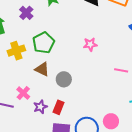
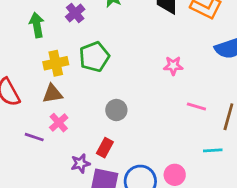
pink star: (90, 44) -> (173, 66), moved
brown triangle: (42, 69) -> (52, 94), moved, turned -42
purple star: (40, 107) -> (80, 163), moved

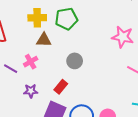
pink star: (173, 66) -> (123, 37), size x1.5
brown triangle: (52, 94) -> (44, 40), moved
purple star: (80, 163) -> (31, 91), moved

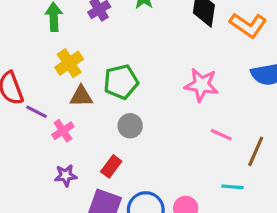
yellow cross: (37, 18) -> (69, 63), turned -30
green pentagon: (66, 19) -> (121, 82), moved
purple line: (11, 69) -> (37, 112), moved

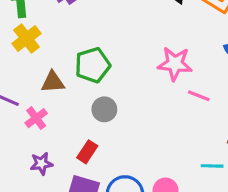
yellow cross: (69, 63) -> (26, 38), moved
pink line: (221, 135) -> (199, 96), moved

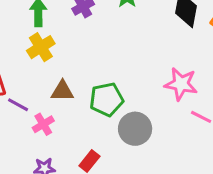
green pentagon: (93, 65) -> (107, 99), moved
gray circle: (104, 109) -> (135, 129), moved, size x1.4

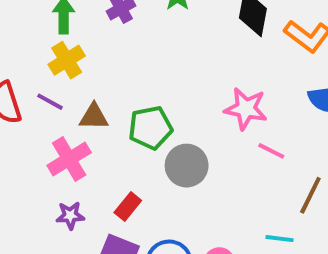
purple line: (18, 105) -> (50, 102), moved
pink cross: (43, 124) -> (69, 159), size x1.5

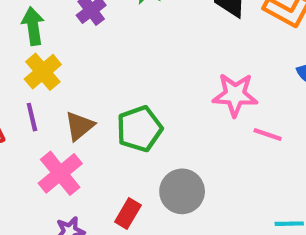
purple line: (50, 102) -> (32, 117), turned 56
brown triangle: (94, 117) -> (79, 126), turned -32
gray circle: (187, 166) -> (182, 191), moved

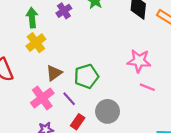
purple line: (32, 117) -> (69, 99), moved, turned -32
pink line: (268, 134) -> (147, 87), moved

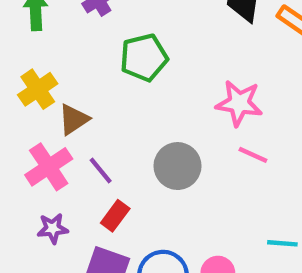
yellow cross: (36, 43) -> (38, 89), moved
green pentagon: (86, 76) -> (144, 58), moved
gray circle: (108, 111) -> (177, 166), moved

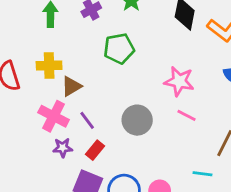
yellow cross: (38, 89) -> (49, 66), turned 30
pink cross: (49, 167) -> (54, 116), turned -32
purple star: (53, 228) -> (63, 148), moved

